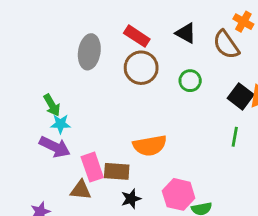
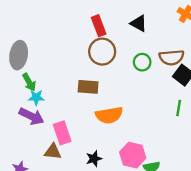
red rectangle: (137, 36) -> (99, 26), turned 36
brown semicircle: (226, 45) -> (172, 57), moved, turned -60
gray ellipse: (89, 52) -> (19, 55), moved
brown rectangle: (117, 171) -> (88, 87), moved

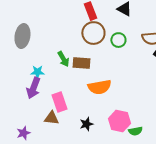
green circle: (142, 62) -> (118, 40), moved
green arrow: (29, 82) -> (63, 59), moved
purple arrow: (32, 116) -> (33, 88), turned 85

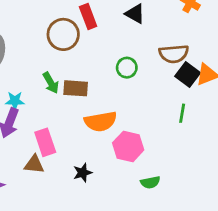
brown circle: (93, 33) -> (63, 34), moved
green circle: (118, 40) -> (127, 68), moved
pink hexagon: (119, 121) -> (128, 146), moved

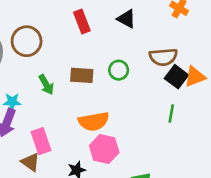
brown circle: (63, 34) -> (27, 41), moved
brown rectangle: (76, 88) -> (82, 75), moved
pink hexagon: (128, 146) -> (104, 149), moved
brown triangle: (34, 164) -> (30, 162), turned 30

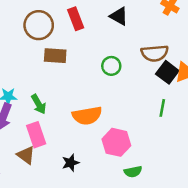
brown circle: (27, 41) -> (39, 25), moved
brown rectangle: (82, 75) -> (55, 56), moved
green arrow: (46, 85) -> (39, 104), moved
pink hexagon: (104, 149) -> (116, 142), moved

